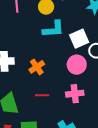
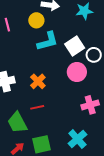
pink cross: (75, 94) -> (90, 105), moved
red line: (42, 95) -> (37, 107), moved

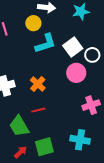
cyan cross: (77, 139) -> (80, 140), turned -36

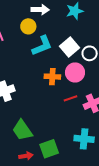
orange cross: (38, 84) -> (52, 77), moved, turned -35
red line: (38, 110) -> (70, 98), moved
red arrow: (21, 152) -> (26, 156), turned 40

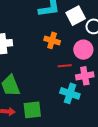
pink circle: (75, 72) -> (83, 50), moved
cyan cross: (84, 139) -> (70, 93), moved

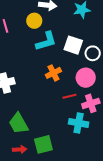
white square: (76, 16) -> (73, 45), turned -36
orange cross: (52, 40) -> (53, 73), turned -35

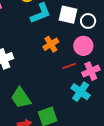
cyan cross: (79, 123) -> (81, 92), turned 30

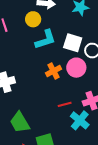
pink circle: (83, 46) -> (76, 68), moved
red line: (69, 66) -> (65, 104), moved

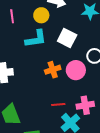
cyan L-shape: (45, 40) -> (36, 39), moved
white square: (73, 43) -> (67, 38), moved

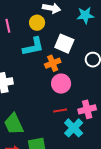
orange cross: (53, 70) -> (53, 63), moved
pink circle: (76, 70) -> (61, 84), moved

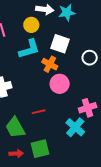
cyan star: (85, 15) -> (67, 12), moved
orange cross: (53, 63) -> (50, 64), turned -35
red line: (60, 110) -> (39, 112), moved

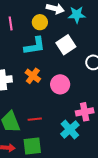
white square: (60, 44) -> (66, 45), turned 30
orange cross: (50, 64) -> (33, 76), moved
red line: (39, 112) -> (35, 119), moved

